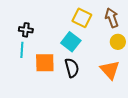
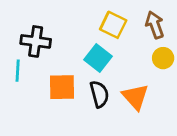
black cross: (26, 30) -> (36, 41), size x1.5
cyan line: (22, 50) -> (18, 71), moved
orange triangle: (110, 70) -> (135, 97), moved

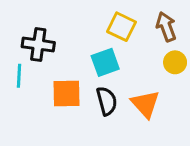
cyan square: (98, 58) -> (105, 62), turned 32

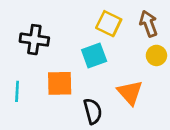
cyan line: (19, 76) -> (17, 91), moved
black semicircle: (107, 101) -> (93, 111), moved

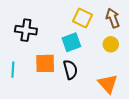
yellow circle: (156, 55) -> (111, 44), moved
orange triangle: (130, 93) -> (108, 84), moved
black semicircle: (93, 111) -> (70, 70), moved

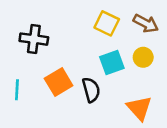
brown arrow: (113, 18) -> (146, 23), turned 138
cyan square: (71, 42) -> (112, 62), moved
orange square: (45, 63) -> (59, 82), turned -30

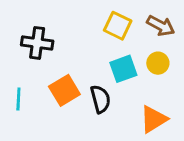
orange triangle: (139, 108) -> (154, 119), turned 40

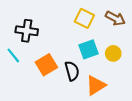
yellow circle: (158, 63) -> (113, 53), moved
cyan line: (18, 99) -> (13, 55), moved, turned -42
orange triangle: (154, 119) -> (96, 85), moved

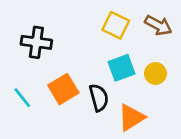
cyan line: (13, 55) -> (22, 98), moved

